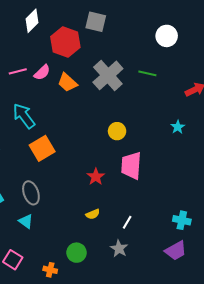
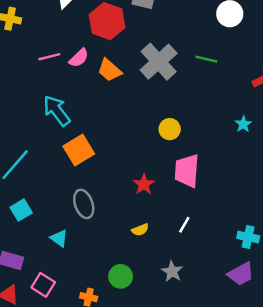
gray ellipse: (31, 193) -> (84, 204), moved
white line: (127, 222) -> (184, 225), moved

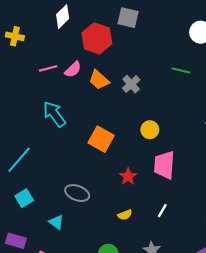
gray cross: (159, 62) -> (131, 84), moved, size x0.6
orange square: (79, 150) -> (101, 139), moved, turned -30
gray ellipse: (84, 204) -> (77, 193), turned -50

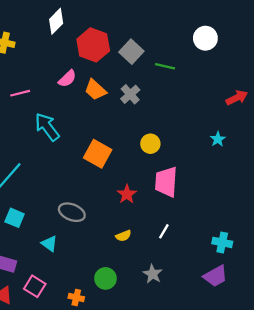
gray square: (128, 18) -> (131, 52), moved, turned 30
pink line: (48, 68) -> (20, 93), moved
green line: (181, 71) -> (165, 66), moved
cyan square: (24, 198) -> (15, 218), turned -36

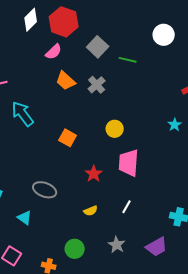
red hexagon: (93, 45) -> (64, 22), moved
pink semicircle: (67, 79) -> (54, 52), moved
orange square: (98, 154) -> (68, 138), size x0.7
purple trapezoid: (215, 276) -> (157, 247), moved

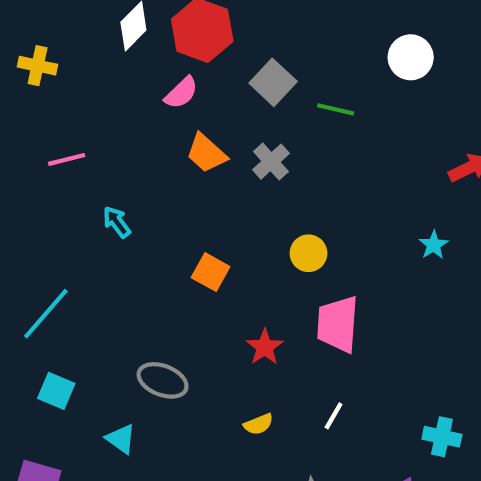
cyan arrow: (23, 114) -> (117, 222), size x0.6

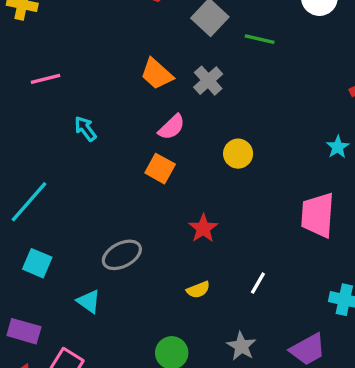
pink semicircle: (181, 93) -> (172, 127), moved
pink trapezoid: (338, 324) -> (318, 215), moved
gray ellipse: (163, 380) -> (122, 255), turned -48

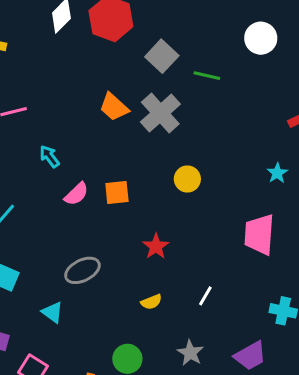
gray cross: (208, 81) -> (160, 113), size x1.5
pink semicircle: (172, 127) -> (76, 194), moved
orange square: (160, 169) -> (117, 192), turned -35

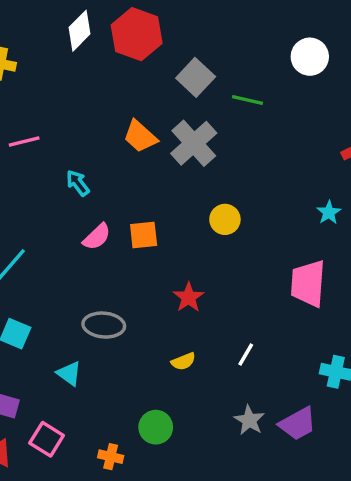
cyan arrow: (49, 157) -> (78, 183), moved
gray ellipse: (82, 270) -> (104, 325), turned 32
gray star: (190, 353) -> (249, 420), moved

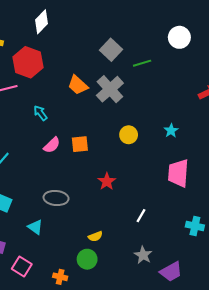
red hexagon: (137, 34) -> (28, 62), moved
green line: (247, 100) -> (142, 63), turned -30
cyan star: (329, 212) -> (171, 131), moved
yellow semicircle: (183, 361) -> (95, 236), moved
purple trapezoid: (298, 424) -> (171, 272), moved

